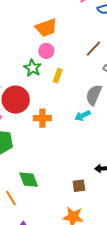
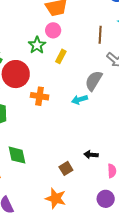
brown line: (93, 49) -> (100, 35), turned -48
brown square: (79, 186) -> (66, 168), turned -32

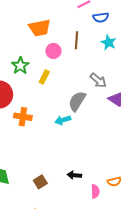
pink circle: (53, 30) -> (53, 51), moved
brown line: (100, 35) -> (77, 40), moved
brown square: (66, 168) -> (40, 182), moved

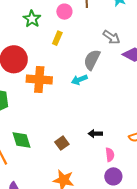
green star: (20, 66) -> (32, 19), moved
orange cross: (23, 117) -> (39, 80), size x1.4
pink semicircle: (95, 191) -> (110, 155), moved

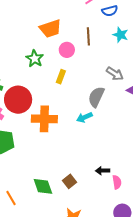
green diamond: (22, 140) -> (43, 186), moved
pink semicircle: (110, 155) -> (117, 182), moved

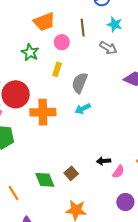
gray arrow: (115, 74) -> (108, 48), moved
gray semicircle: (96, 97) -> (80, 83), moved
pink semicircle: (117, 182) -> (118, 172), turned 48

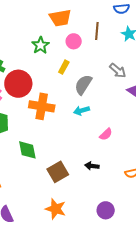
gray arrow: (108, 48) -> (118, 71), moved
pink semicircle: (118, 172) -> (106, 134), moved
brown square: (71, 173) -> (58, 172), size x1.5
green diamond: (45, 180) -> (27, 150), moved

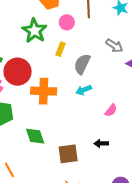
green star: (40, 45) -> (34, 31), size x1.4
brown square: (58, 172) -> (68, 154), turned 30

